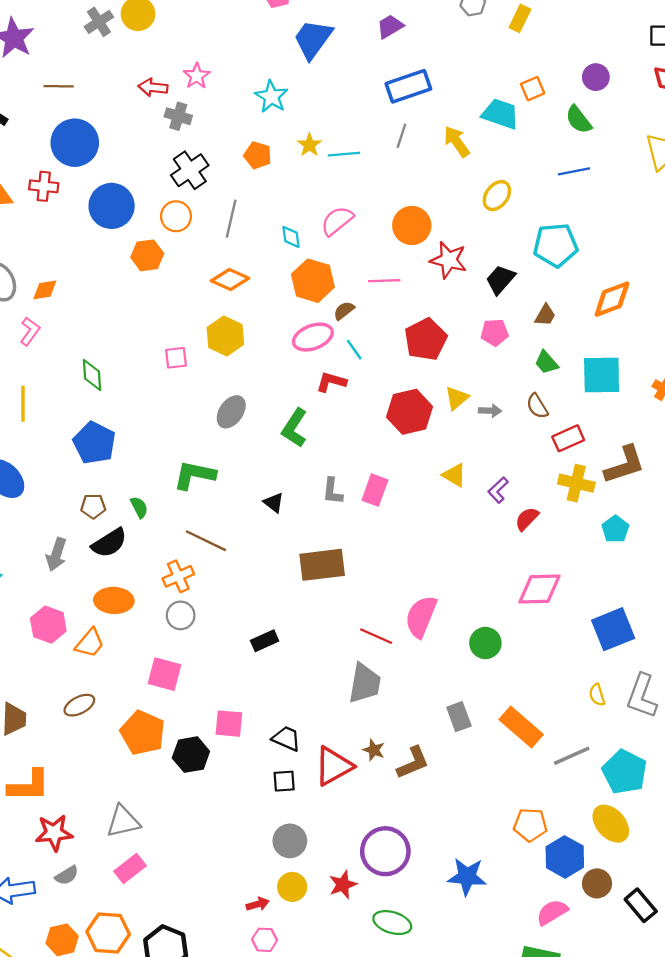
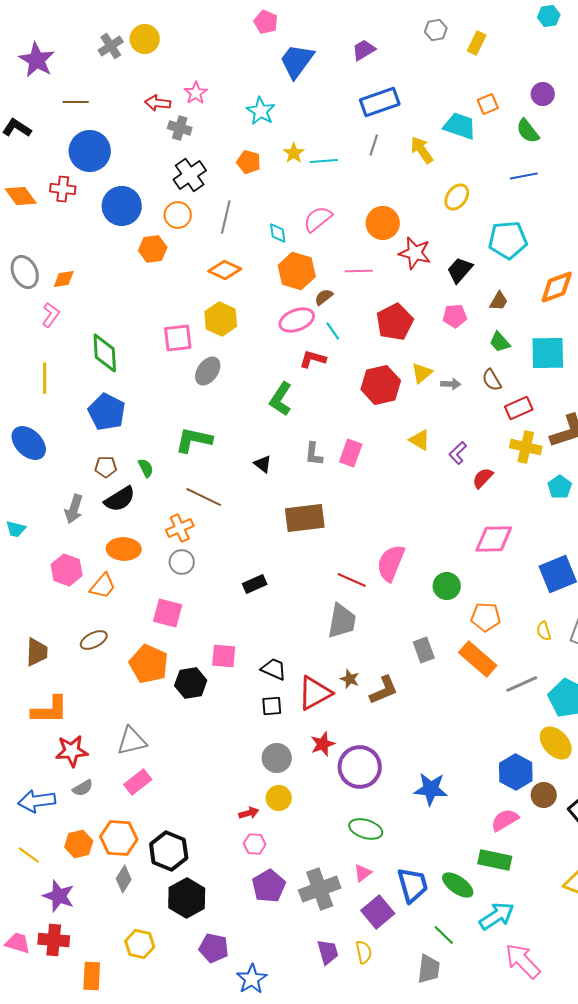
pink square: (176, 358) -> (178, 338), size x1.4
green diamond: (92, 375) -> (105, 353), size x1.4
gray ellipse: (231, 412) -> (208, 371), moved
orange pentagon: (530, 825) -> (486, 617), moved
red star: (343, 885) -> (323, 744), moved

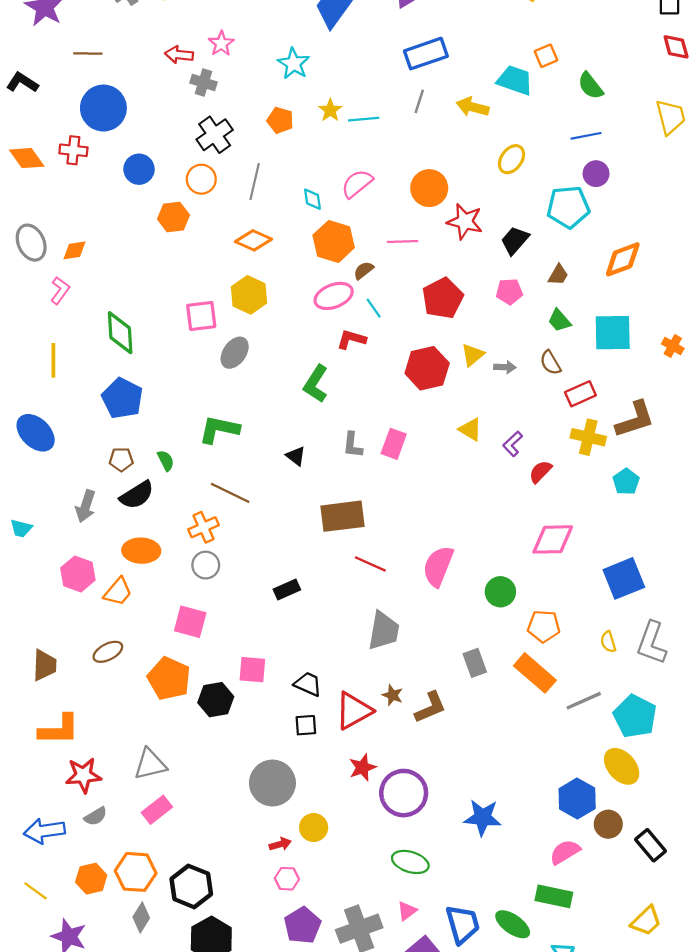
purple circle: (543, 94) -> (596, 174), moved
yellow arrow: (422, 150) -> (473, 107), turned -40
blue circle: (122, 206) -> (139, 169), size x0.7
red line: (352, 580) -> (370, 564), moved
gray circle: (277, 758) -> (272, 783), moved, size x1.4

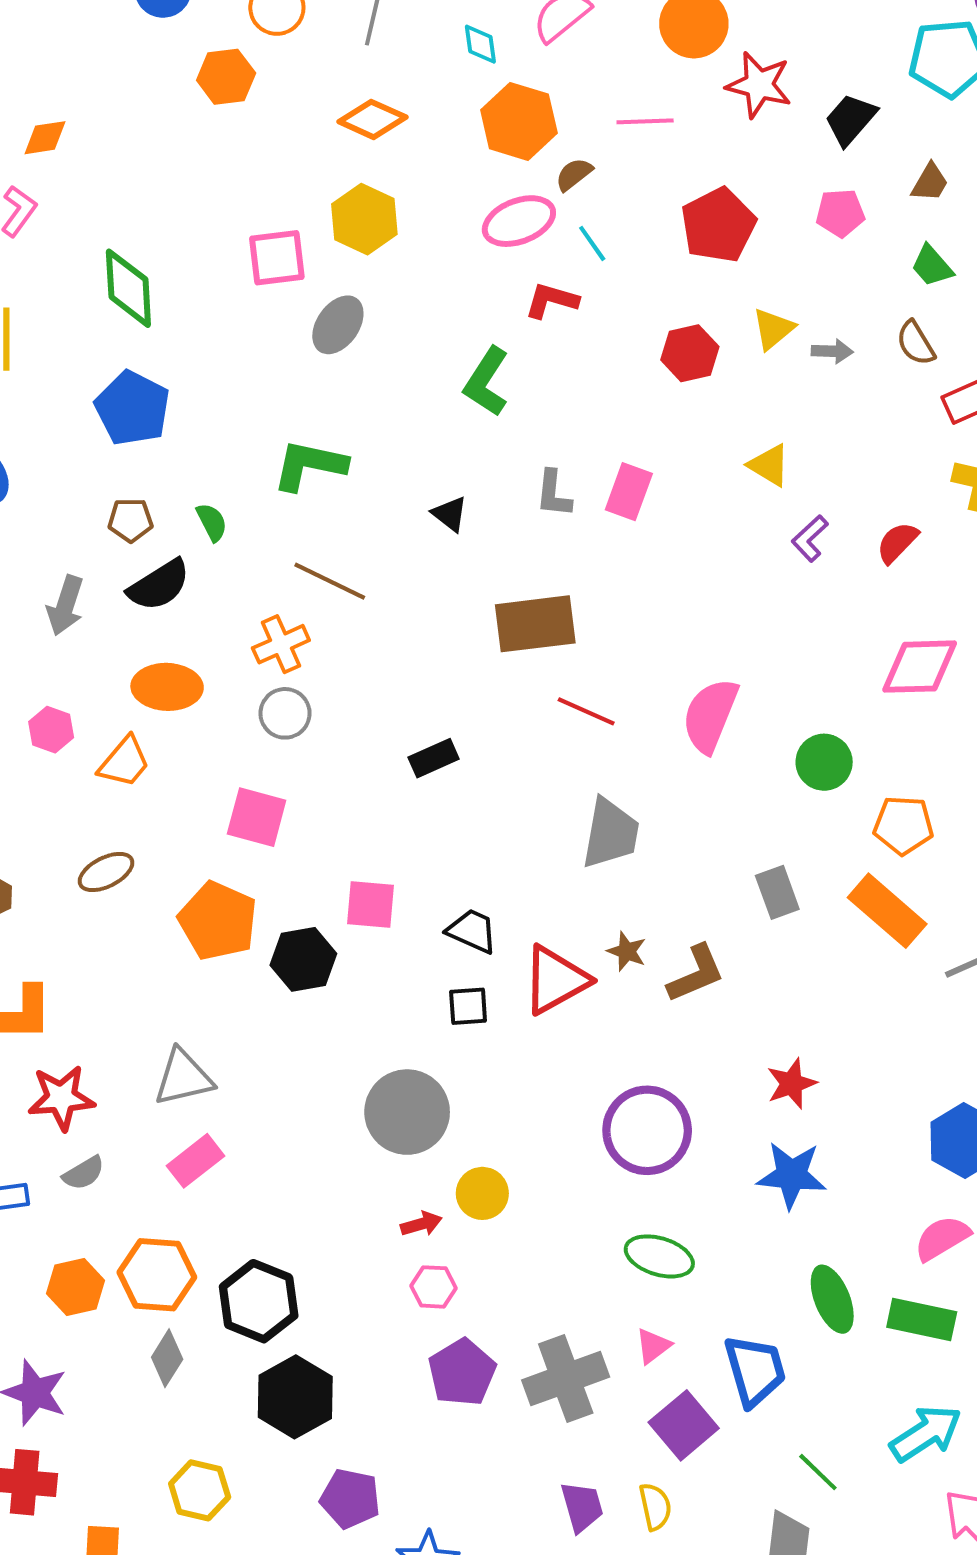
red hexagon: (427, 368) -> (690, 353), size x0.7
purple L-shape: (513, 444) -> (810, 538), moved
pink hexagon: (78, 574) -> (51, 730), size x0.7
red star: (363, 767) -> (792, 1084), moved
green ellipse: (513, 924) -> (832, 1299), moved, turned 33

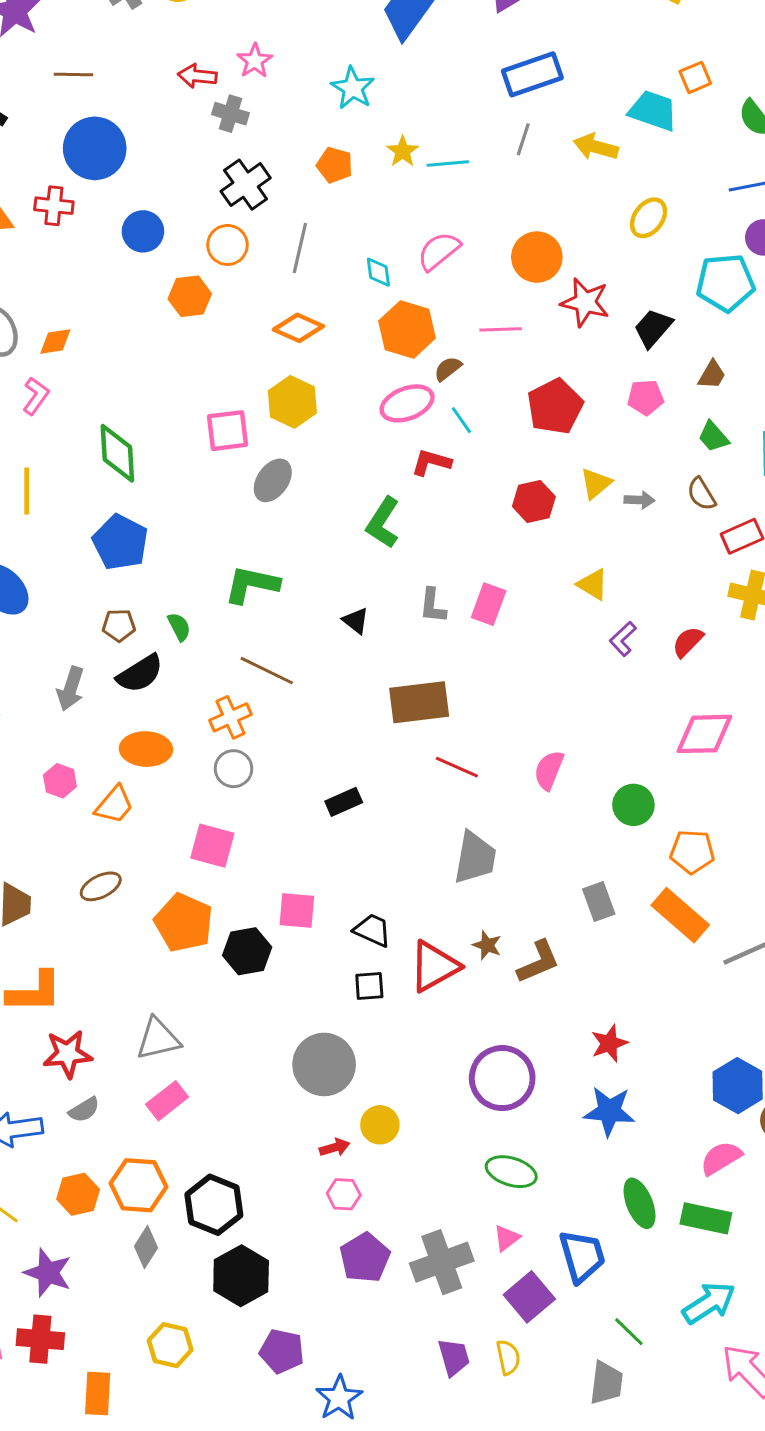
pink semicircle: (710, 715) -> (549, 770), size x0.7

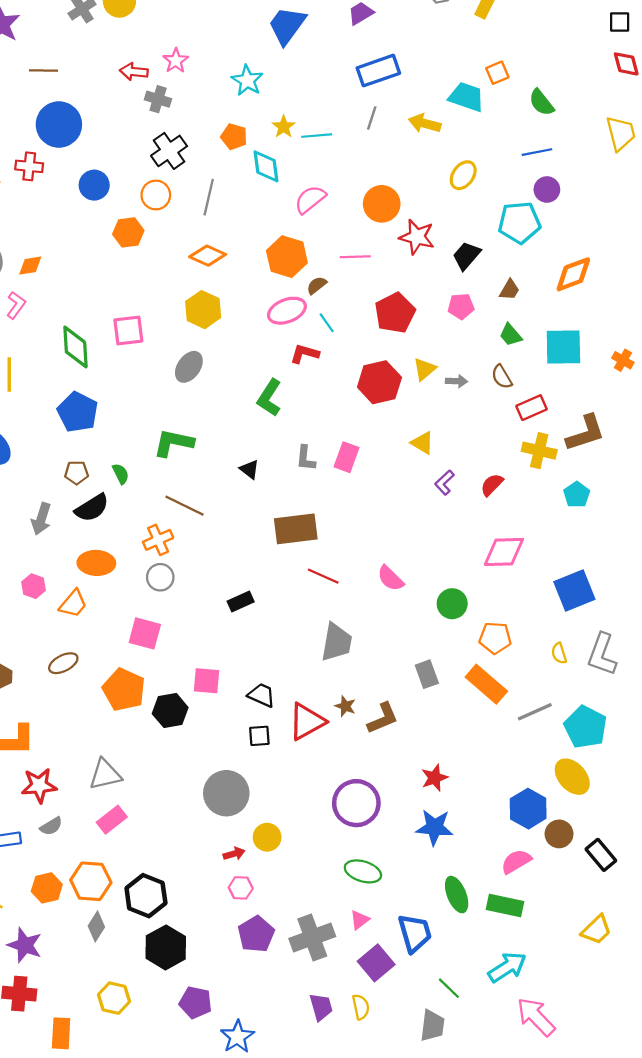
cyan diamond: (378, 272) -> (266, 166), moved, size x1.5
pink square: (227, 431) -> (128, 331), moved
red hexagon: (534, 502) -> (379, 382), size x1.4
pink semicircle: (549, 770) -> (390, 578), turned -68

